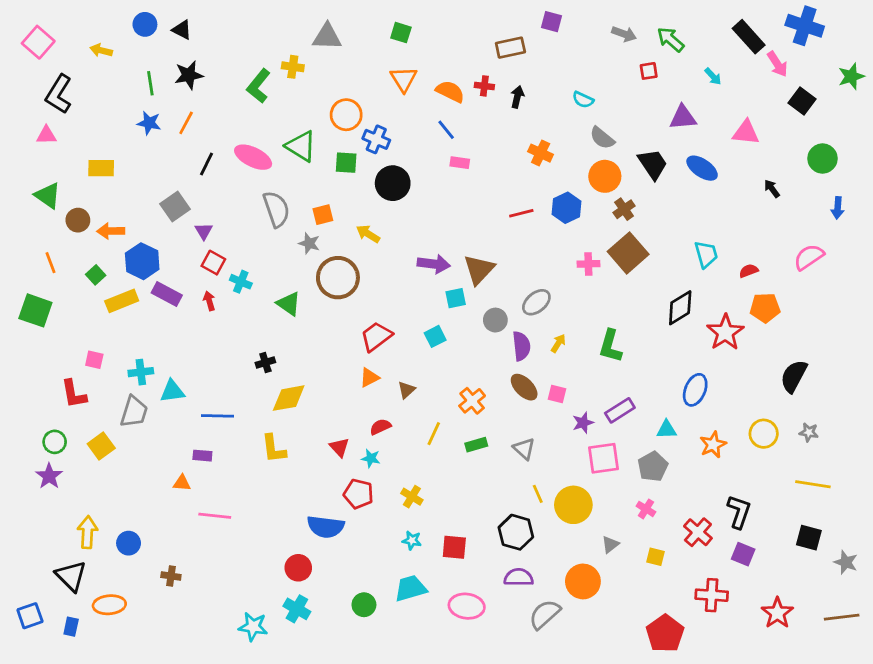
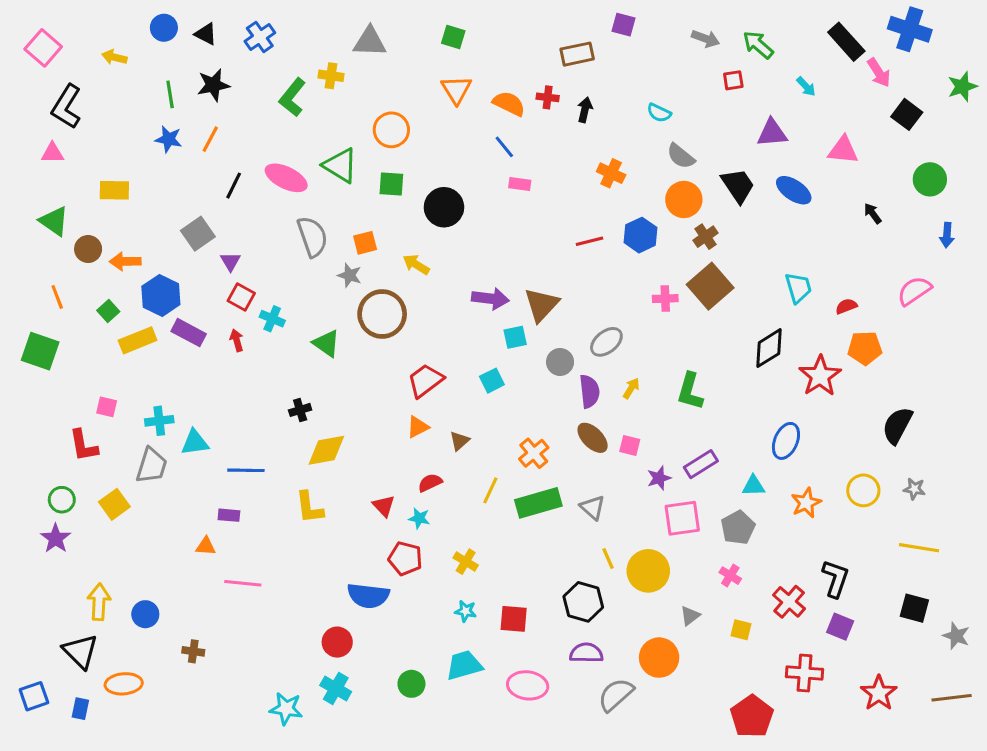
blue cross: (376, 139) -> (260, 37), moved, turned 32
green rectangle: (476, 445) -> (538, 503), size x1.8

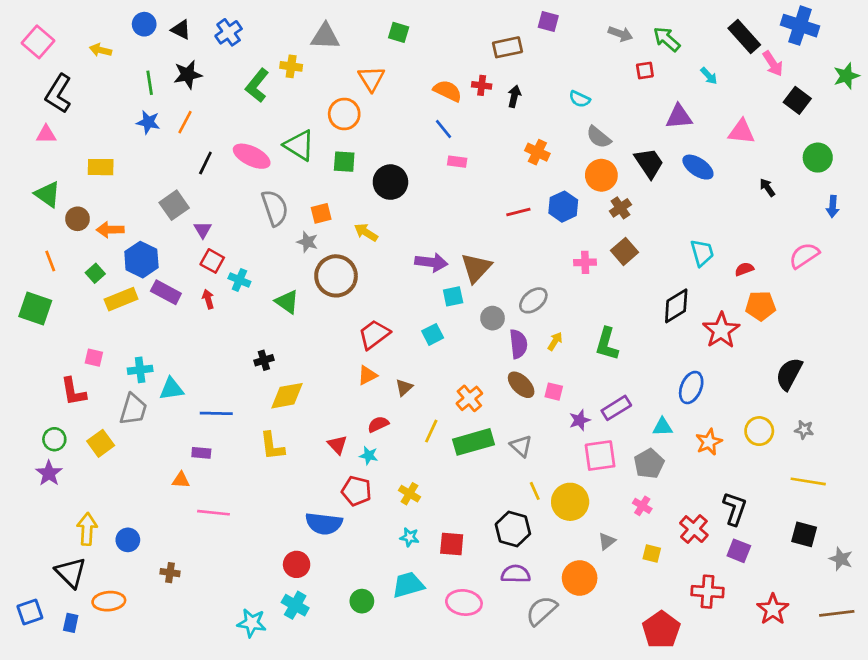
orange triangle: (456, 90) -> (371, 79), moved
brown square: (710, 286) -> (624, 251), size x0.7

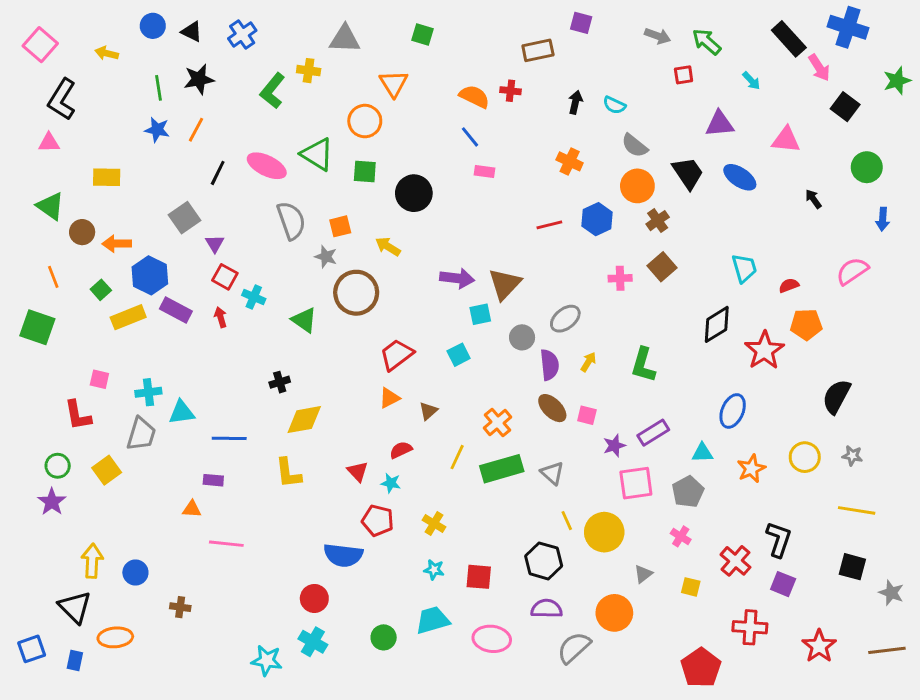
black arrow: (514, 96) -> (575, 102), moved

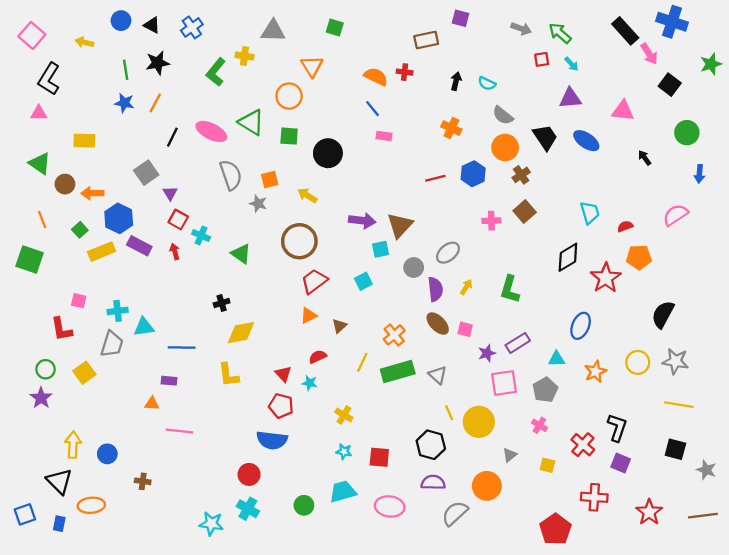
cyan arrow: (751, 81) -> (571, 64), moved
brown circle: (356, 293) -> (299, 241), moved
gray star: (852, 456) -> (675, 361), size x1.6
red pentagon: (378, 521) -> (281, 406), moved

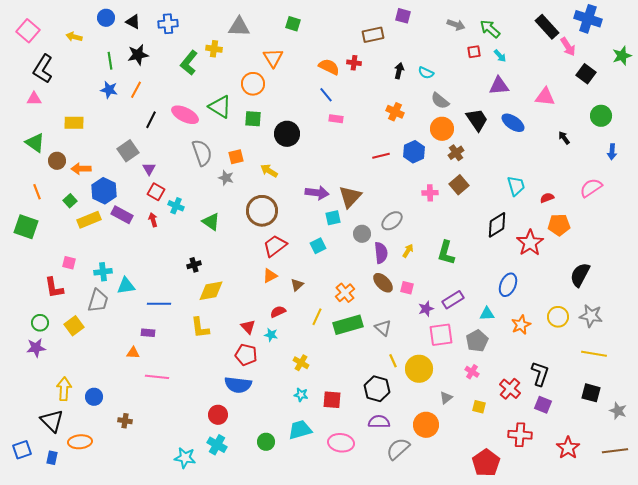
blue cross: (192, 27) -> (168, 24), turned 30
purple star: (41, 398) -> (36, 348), turned 30

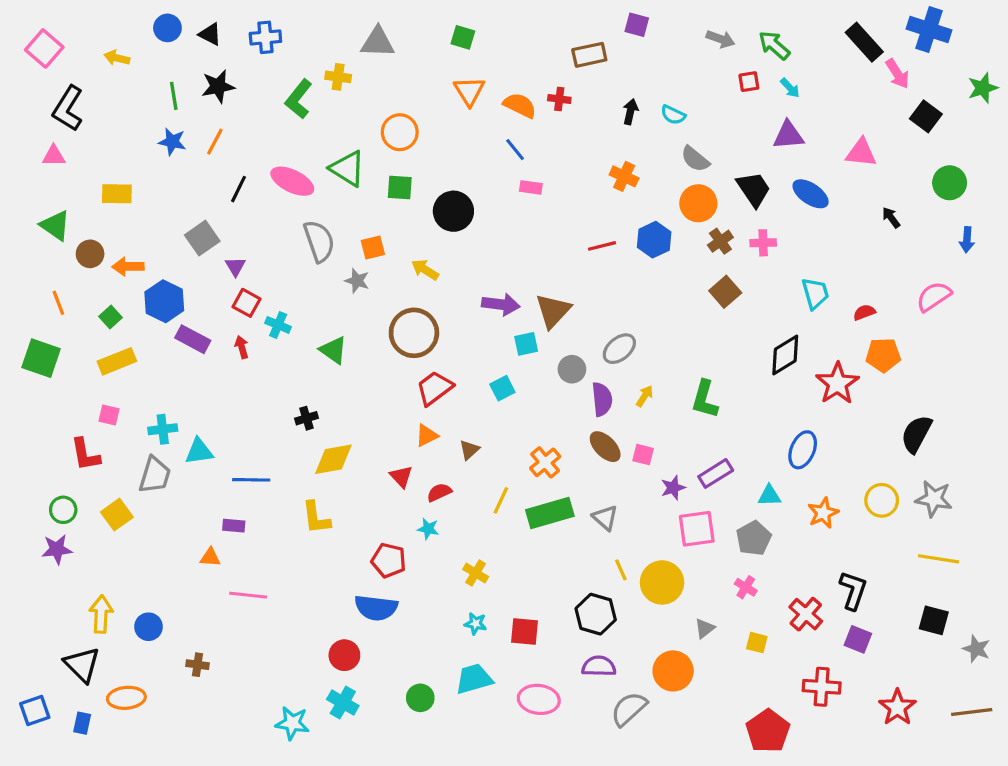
orange triangle: (273, 58) -> (469, 91), moved
pink cross: (430, 193) -> (763, 243), moved
yellow rectangle: (89, 220) -> (117, 361), moved
red triangle: (248, 327) -> (401, 477), moved

